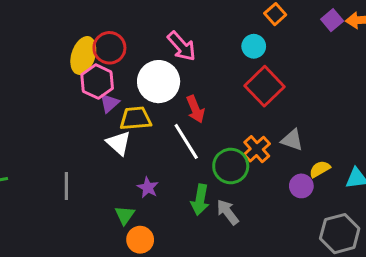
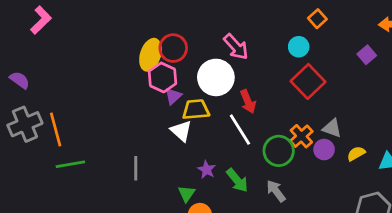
purple square: (332, 20) -> (367, 55), moved
purple circle: (301, 186) -> (324, 150), moved
green arrow: (200, 200) -> (237, 180), moved, turned -50

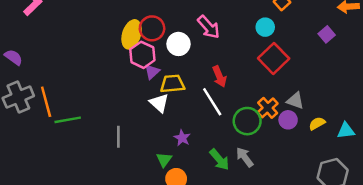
white circle: (216, 77) -> (179, 44), moved, size x0.7
green line: (70, 164) -> (68, 120), moved
green arrow: (237, 180) -> (219, 160), moved

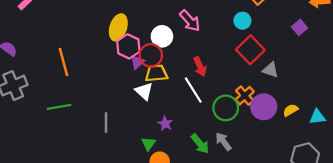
red circle: (152, 28) -> (151, 55), moved
gray triangle: (295, 101) -> (270, 70), moved
orange line: (46, 102) -> (63, 62), moved
purple circle: (288, 120) -> (264, 107), size x1.5

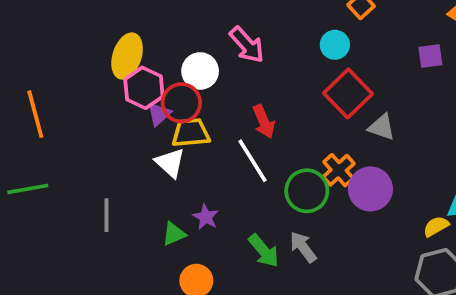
purple square: (300, 27) -> (430, 56), turned 32
yellow semicircle: (291, 110) -> (436, 226), moved
green triangle: (149, 144) -> (174, 234), moved, turned 32

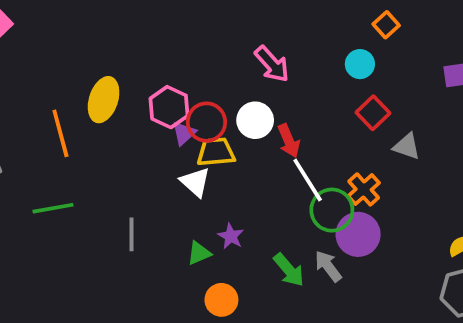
yellow ellipse: (127, 56) -> (104, 100), moved
white circle: (200, 71) -> (255, 120), moved
red square: (348, 93) -> (373, 113), size x0.7
white line: (252, 161) -> (308, 180), moved
purple circle: (370, 189) -> (358, 234), moved

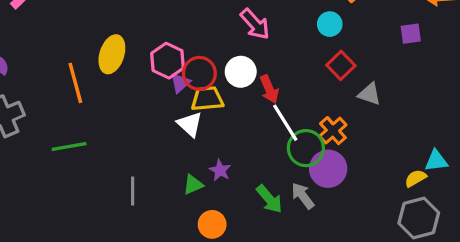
gray line: (132, 234) -> (133, 191), moved

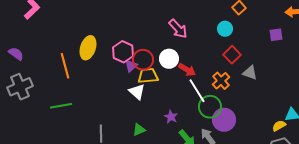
red arrow: (269, 89) -> (187, 70), turned -36
orange cross: (333, 131) -> (221, 81), moved
purple star: (220, 170) -> (171, 117), moved

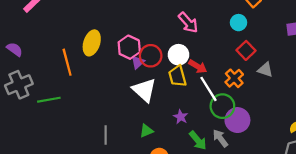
yellow trapezoid: (148, 76) -> (177, 76), moved, turned -100
white triangle: (137, 92) -> (144, 90), size x1.4
green line: (61, 106) -> (49, 100), moved

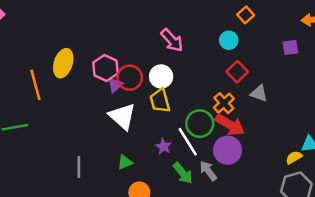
red arrow: (198, 66) -> (230, 125), moved, size x1.4
white line: (209, 89) -> (188, 142), moved
green circle: (222, 106) -> (200, 124), moved

